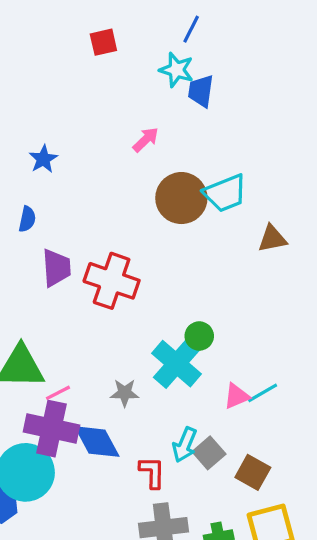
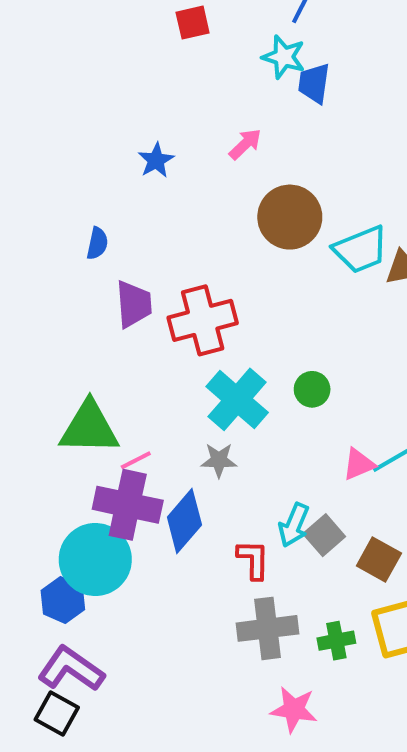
blue star: (43, 159) -> (156, 160), moved
cyan trapezoid: (225, 193) -> (361, 249), moved
red cross: (112, 281) -> (203, 320), turned -34
cyan cross: (177, 364) -> (237, 399), moved
blue diamond: (97, 442) -> (184, 521), turned 69

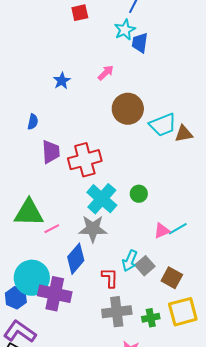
cyan star: (284, 57) -> (125, 30), turned 30
gray star: (219, 460) -> (93, 229), size x1.6
purple cross: (128, 505) -> (55, 294), moved

